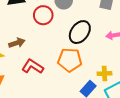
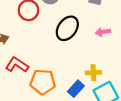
orange pentagon: (70, 60) -> (43, 82), moved

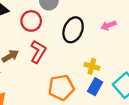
red L-shape: (17, 65) -> (38, 52), moved, turned 100
yellow cross: (93, 73) -> (92, 66), moved, turned 32

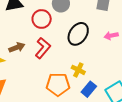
yellow cross: (92, 66) -> (78, 70), moved

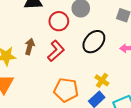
brown arrow: (17, 47) -> (30, 46), turned -63
yellow cross: (78, 70) -> (102, 80), moved

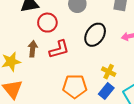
red circle: (59, 21) -> (47, 23), moved
red L-shape: (56, 51) -> (59, 49), turned 35

